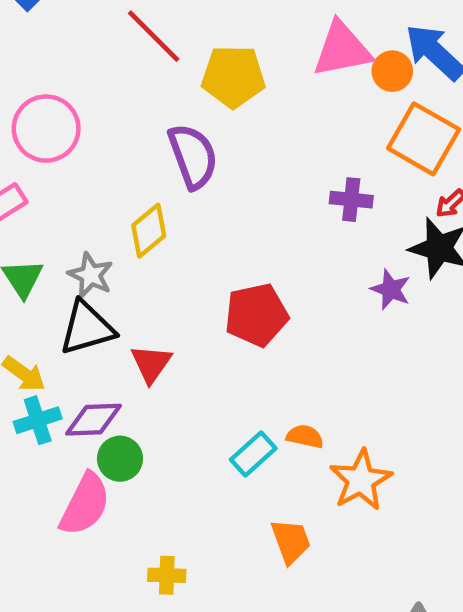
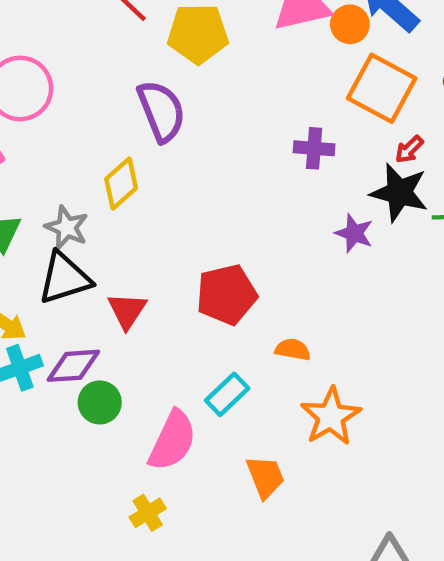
red pentagon: (256, 315) -> (227, 295), moved
orange semicircle: (305, 436) -> (293, 350), moved
pink semicircle: (85, 504) -> (172, 441), moved
yellow cross: (167, 575) -> (148, 513), turned -32

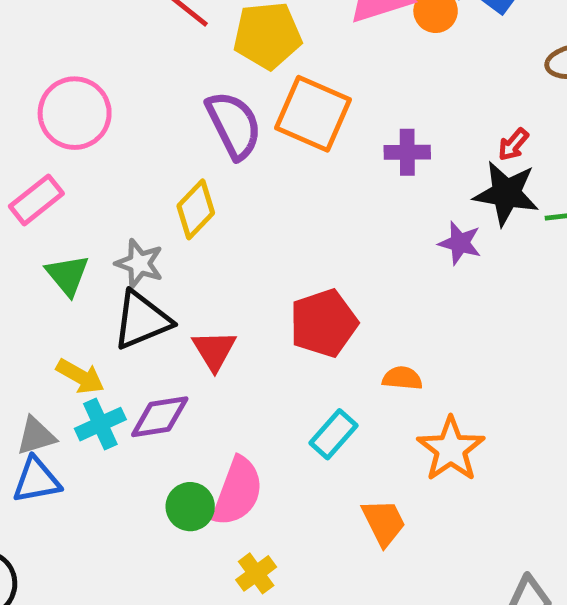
orange square: (382, 88) -> (313, 114), moved
green circle: (100, 402) -> (190, 507), moved
pink semicircle: (172, 441) -> (238, 491), moved

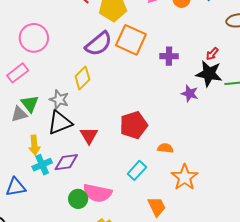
purple semicircle: (234, 125) -> (99, 44), turned 76
yellow arrow: (80, 376) -> (34, 145), turned 54
gray triangle: (36, 436) -> (19, 114), moved
pink semicircle: (238, 491) -> (97, 193), turned 80

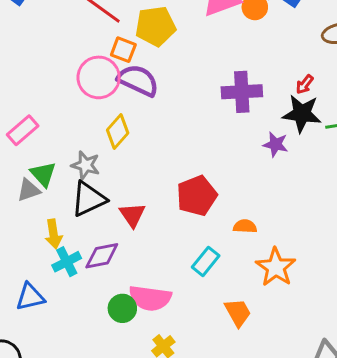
pink circle: (34, 38) -> (99, 77), moved
orange square: (131, 40) -> (123, 50), moved, size x0.6
purple semicircle: (99, 44) -> (138, 80), turned -112
purple cross: (169, 56) -> (242, 92), size x1.5

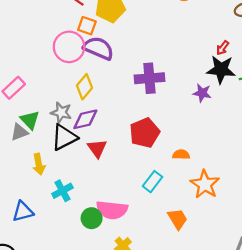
purple cross: (242, 92) -> (149, 78), moved
purple diamond: (102, 256) -> (85, 119), moved
cyan cross: (67, 262) -> (62, 191), moved

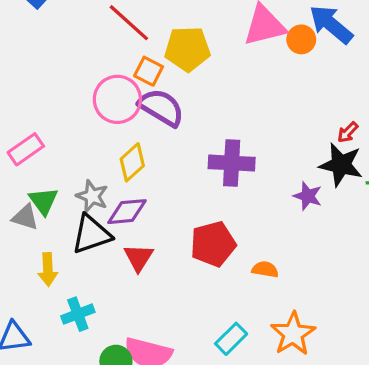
gray triangle: (19, 132) -> (25, 217), turned 30
orange semicircle: (181, 155) -> (265, 269), moved
cyan rectangle: (153, 182) -> (231, 339), moved

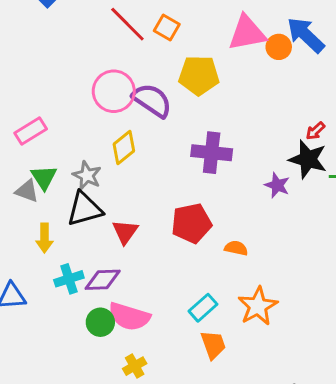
yellow pentagon: (187, 49) -> (199, 75), moved
orange square: (149, 71) -> (167, 27), moved
purple diamond: (127, 212) -> (103, 280), moved

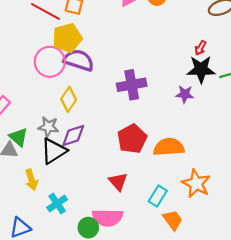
yellow pentagon: (199, 75) -> (67, 38), moved
red triangle: (125, 232) -> (118, 182), moved
orange semicircle: (236, 248) -> (169, 147), size x1.8
purple diamond: (103, 280) -> (73, 135), moved

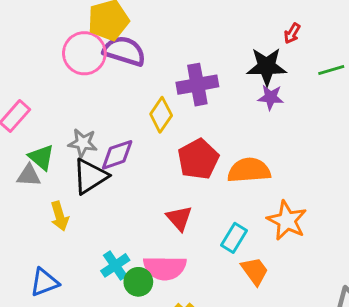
black star: (201, 69) -> (267, 67), moved
yellow diamond: (69, 99) -> (161, 115), moved
cyan cross: (57, 203) -> (115, 265), moved

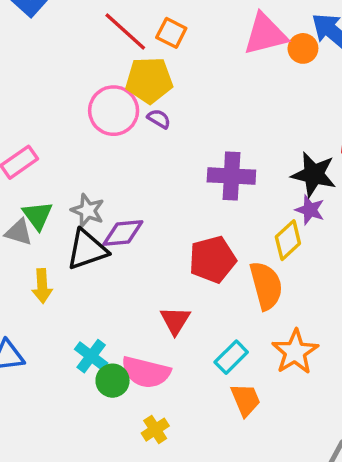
purple semicircle: (124, 51) -> (159, 119), size x0.5
yellow diamond: (161, 115) -> (288, 240), moved
orange semicircle: (249, 170) -> (266, 286), turned 66
cyan cross: (115, 265) -> (91, 356), turned -32

